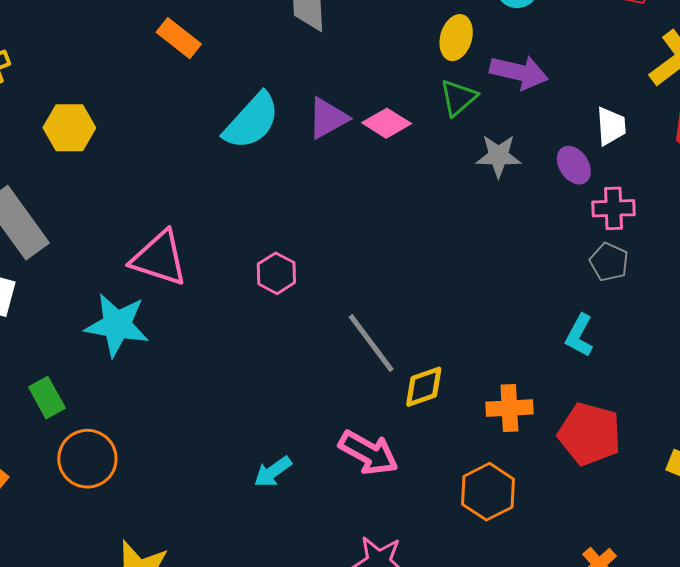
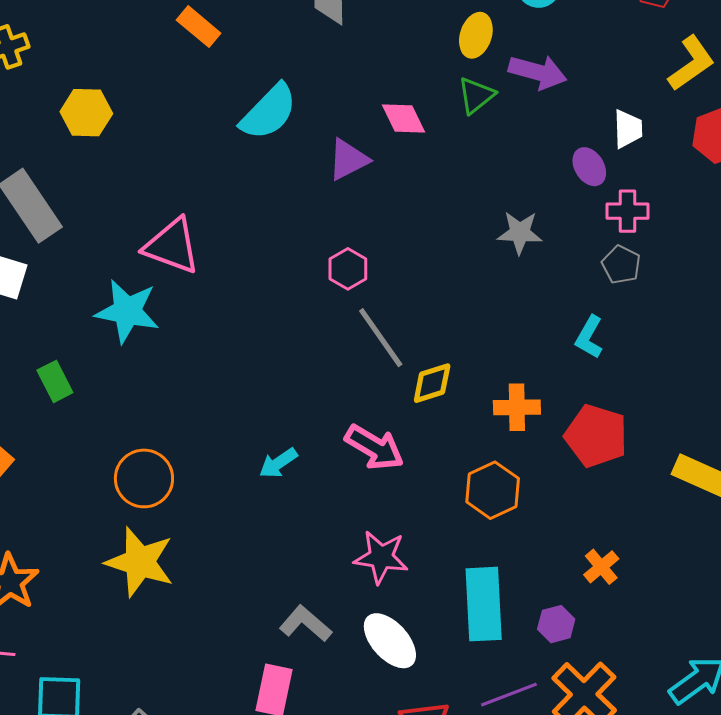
purple triangle: (328, 118) -> (348, 159), moved
pink diamond: (387, 123) -> (404, 119), turned 30
gray star: (498, 156) -> (520, 233), moved
pink hexagon: (276, 273) -> (348, 269), moved
orange circle: (87, 459) -> (144, 478), moved

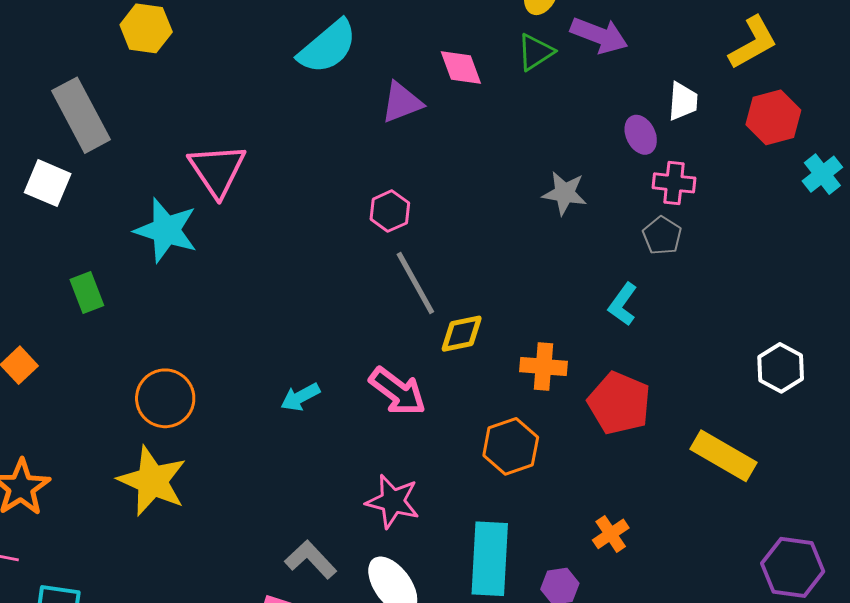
pink triangle: (172, 246) -> (217, 170), turned 30

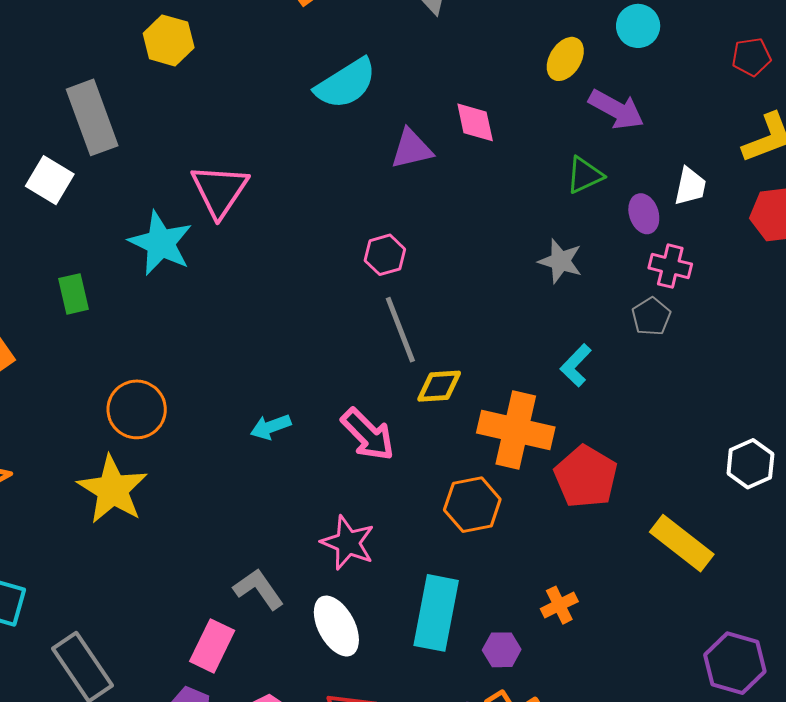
green triangle: (535, 52) -> (585, 175), moved
cyan L-shape: (623, 304) -> (576, 365), moved
orange cross: (544, 367) -> (516, 430), size x1.6

